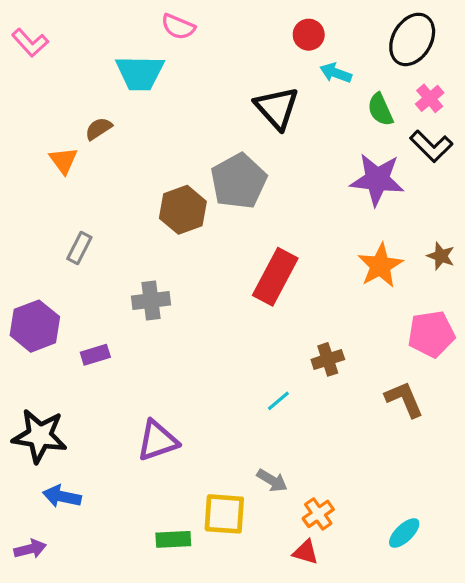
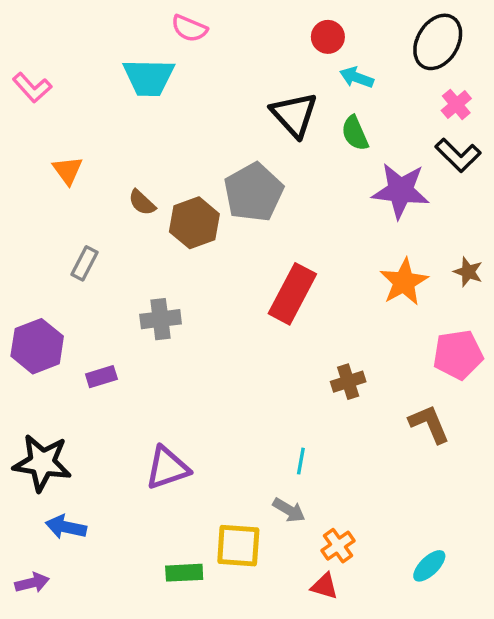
pink L-shape: (30, 43) -> (32, 88), moved
green semicircle: (380, 110) -> (355, 133), moved
brown semicircle: (99, 129) -> (142, 202), moved, turned -104
cyan line: (278, 401) -> (301, 461), moved, turned -40

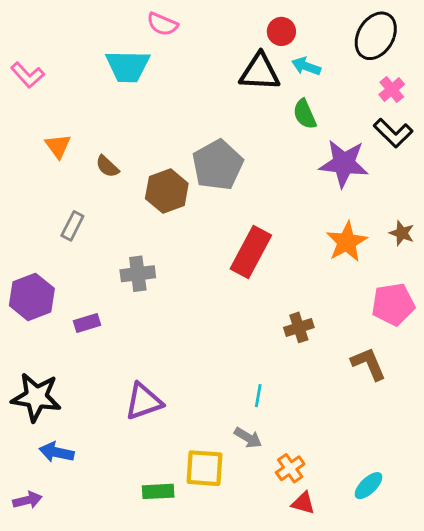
black triangle: (294, 115) -> (260, 72), moved, turned -45
brown semicircle: (142, 202) -> (107, 166), moved
red triangle: (324, 586) -> (303, 503), moved

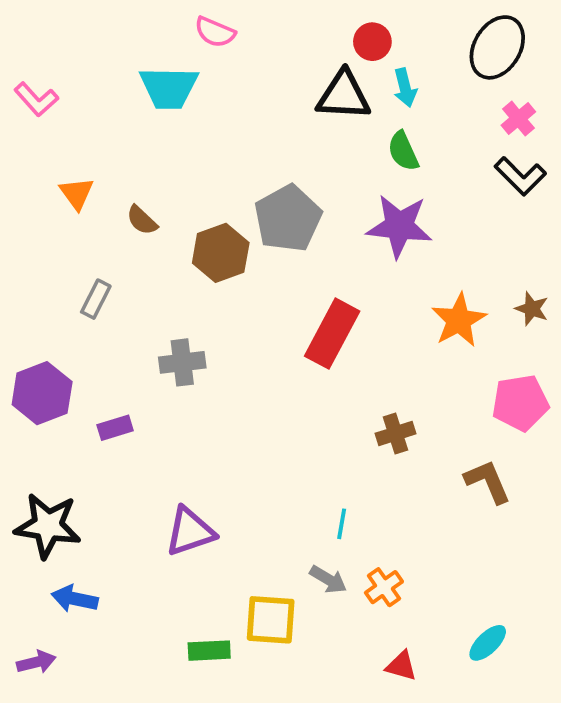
cyan arrow: (306, 66) -> (405, 88), turned -124
purple star: (344, 163) -> (399, 226), moved
orange cross: (290, 468) -> (384, 587), moved

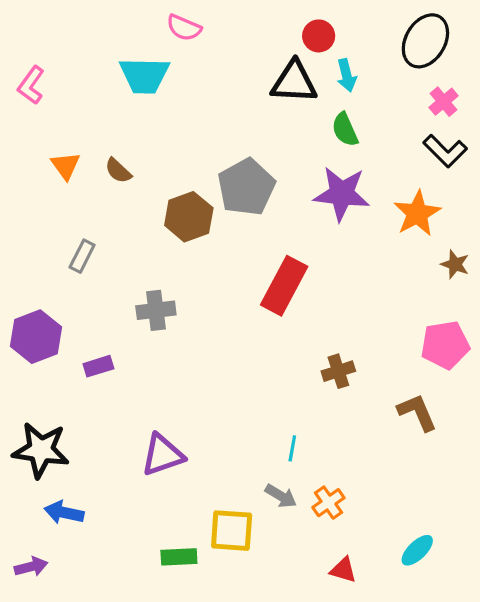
pink L-shape: (36, 99) -> (31, 85), turned 78
brown semicircle: (142, 220) -> (118, 171), moved
orange star: (459, 320) -> (417, 213), moved

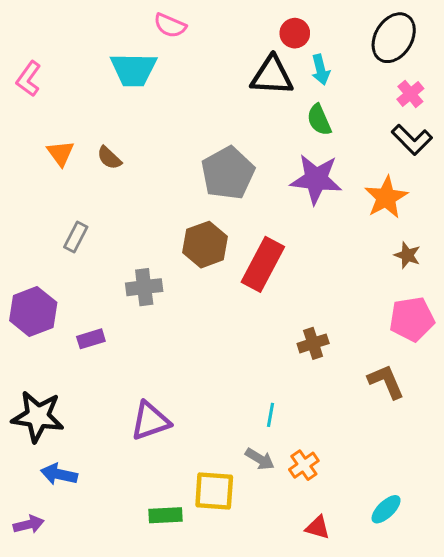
brown hexagon: (189, 217) -> (205, 245), moved
brown star: (455, 264) -> (407, 255), moved

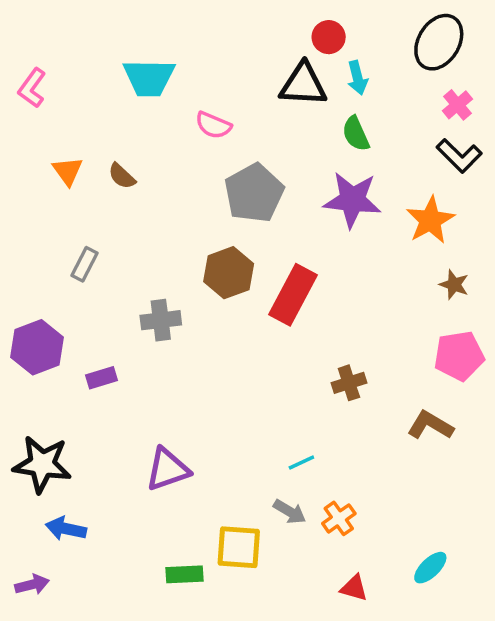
pink semicircle: (170, 26) -> (213, 125), moved
brown L-shape: (386, 381) -> (430, 425), turned -36
cyan line: (270, 415) -> (301, 463), turned 55

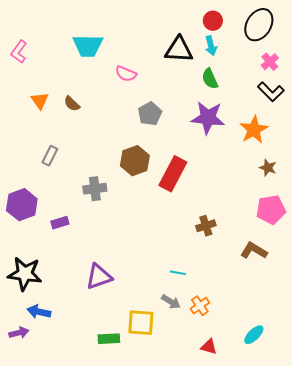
red circle: (329, 37) -> (213, 21), moved
gray pentagon: (254, 193) -> (150, 114), size x0.7
cyan line: (301, 463) -> (178, 273), turned 35
purple arrow: (32, 585) -> (19, 333), moved

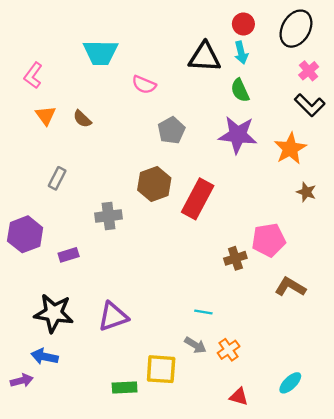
pink L-shape: (19, 52) -> (33, 75), moved
pink pentagon: (271, 210) -> (269, 240), moved
black star: (25, 274) -> (54, 313), moved

